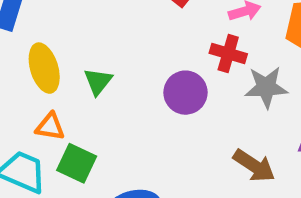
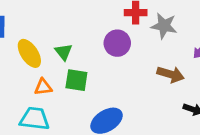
gray star: (266, 87) -> (164, 26), turned 30
green square: (77, 163) -> (76, 80), moved

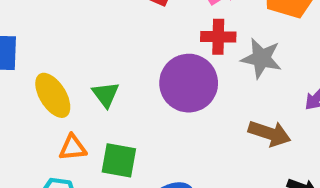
purple circle: (117, 43) -> (189, 83), size x1.4
green square: (76, 80) -> (119, 160), moved

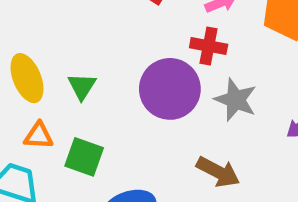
gray star: (261, 58) -> (236, 100), moved
brown arrow: (270, 133) -> (218, 172), moved

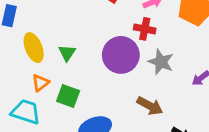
orange triangle: (39, 136) -> (40, 83), turned -42

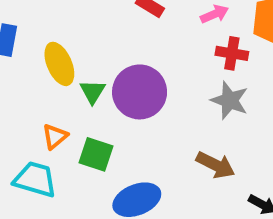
red cross: (145, 29) -> (232, 53), moved
yellow ellipse: (34, 48) -> (59, 64), moved
purple circle: (121, 55) -> (140, 92), moved

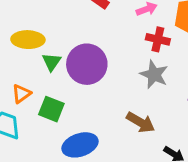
yellow ellipse: (59, 64) -> (28, 40), turned -68

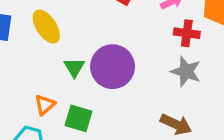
yellow ellipse: (28, 40) -> (46, 27), moved, turned 60

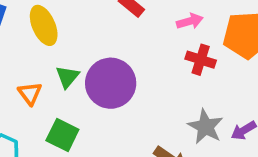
gray star: (186, 71) -> (205, 127), moved
orange triangle: (45, 105) -> (30, 93), moved, turned -35

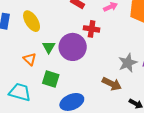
red cross: (201, 60) -> (92, 29), moved
gray star: (205, 127) -> (128, 63), turned 30

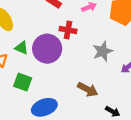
green triangle: (49, 47) -> (22, 48), turned -40
gray star: (128, 63) -> (103, 51), moved

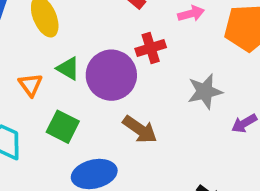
red cross: (68, 30) -> (151, 48), turned -35
brown arrow: (88, 89) -> (140, 129), moved

